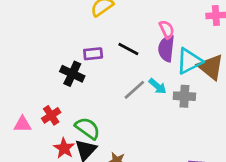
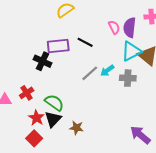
purple semicircle: (166, 48) -> (130, 28), moved
purple rectangle: (93, 54) -> (58, 46), size x1.5
cyan arrow: (157, 86) -> (107, 70), turned 104

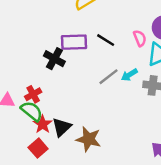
pink semicircle: (114, 27) -> (140, 38), moved
green semicircle: (54, 103) -> (32, 111), moved
brown star: (77, 128) -> (89, 139), size x1.5

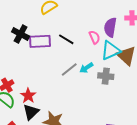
black cross: (54, 59) -> (21, 34), moved
red star: (43, 124) -> (28, 96), moved

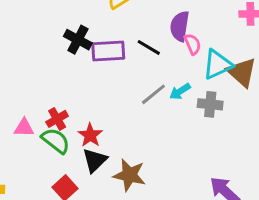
purple semicircle: (110, 27) -> (180, 26), moved

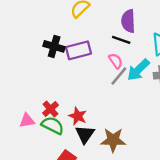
pink semicircle: (192, 44) -> (116, 61), moved
black line: (149, 47) -> (121, 40), moved
cyan arrow: (180, 91) -> (138, 70), size x1.5

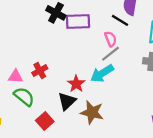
cyan arrow: (138, 70) -> (102, 73), moved
red star: (78, 116) -> (76, 84), moved
green semicircle: (53, 125) -> (24, 97), moved

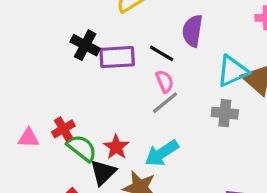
black line: (120, 20) -> (162, 53), moved
cyan arrow: (102, 73) -> (162, 153), moved
green semicircle: (24, 97) -> (82, 148), moved

